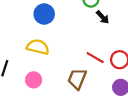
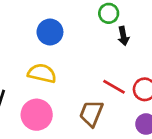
black arrow: (103, 17) -> (123, 36), turned 32
pink circle: (34, 80) -> (37, 115), size x1.5

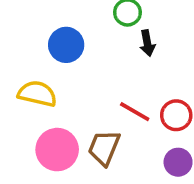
blue circle: (50, 32) -> (66, 45), moved
pink circle: (37, 115) -> (57, 150), moved

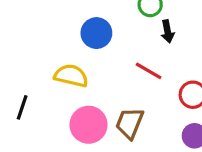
red line: (135, 112) -> (149, 71), moved

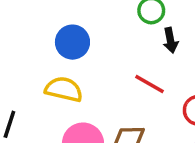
blue circle: (96, 33) -> (72, 42), moved

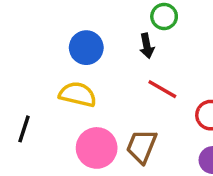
black arrow: (171, 40) -> (147, 46), moved

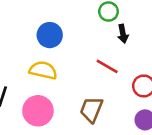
black arrow: (147, 46) -> (123, 34), moved
pink circle: (97, 148) -> (38, 111), moved

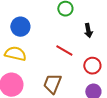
black arrow: (123, 34) -> (88, 31), moved

